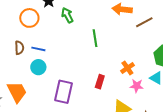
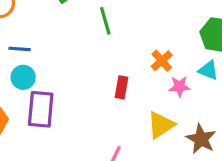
purple rectangle: (64, 92) -> (41, 109), moved

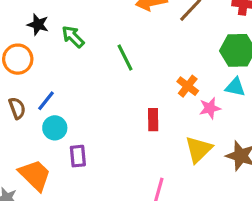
blue line: (20, 49) -> (46, 101), turned -45
purple rectangle: (41, 109) -> (78, 156), size x0.6

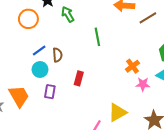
brown semicircle: (17, 108) -> (57, 55), moved
red rectangle: (153, 120) -> (79, 78), moved
yellow triangle: (199, 149) -> (117, 112), moved

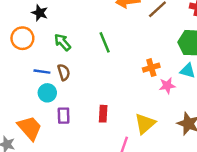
green arrow: (68, 14) -> (63, 42), moved
blue line: (39, 51) -> (42, 72), turned 56
orange cross: (132, 66) -> (151, 68), turned 32
red rectangle: (79, 78) -> (103, 114), moved

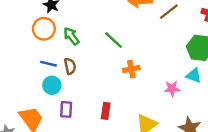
orange circle: (22, 38) -> (44, 29), moved
green line: (105, 42) -> (113, 40), turned -30
orange cross: (151, 68) -> (131, 69), moved

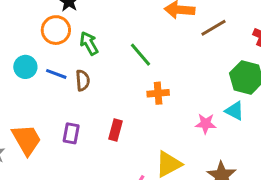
cyan circle: (52, 85) -> (25, 67), moved
red rectangle: (106, 111) -> (116, 130), moved

